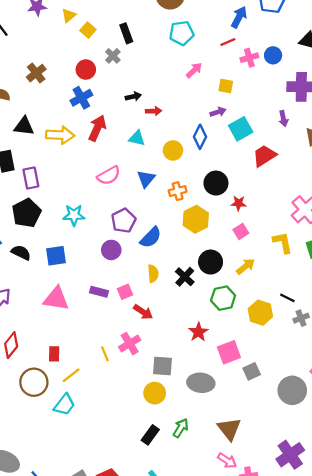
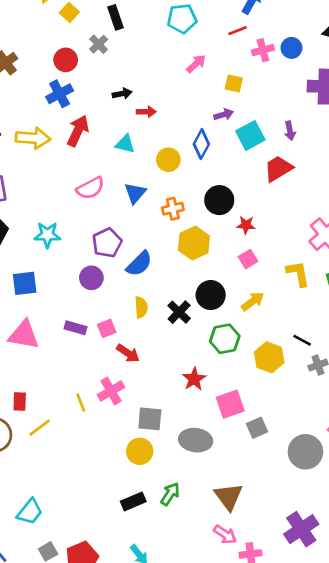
purple arrow: (283, 118) -> (290, 131), moved
cyan trapezoid: (64, 405) -> (30, 512), moved
black rectangle: (150, 435) -> (133, 501), turned 30

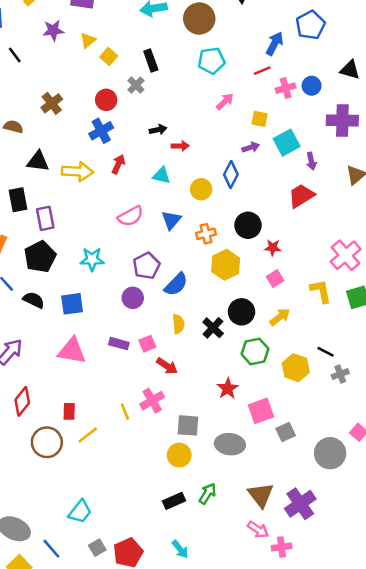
red arrow: (78, 131) -> (118, 164), size x0.7
cyan square: (250, 135) -> (287, 143), moved
purple cross: (301, 529) -> (300, 504), moved

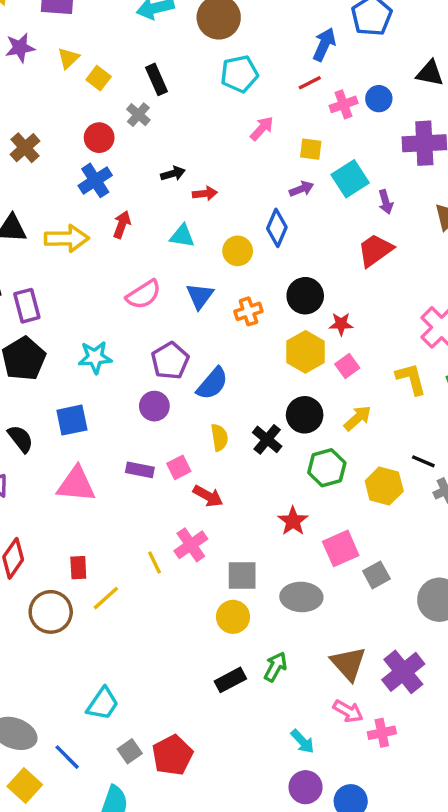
yellow hexagon: (226, 265) -> (306, 352), moved
black semicircle: (34, 300) -> (20, 439), moved, turned 30
cyan arrow: (180, 549) -> (302, 741), moved

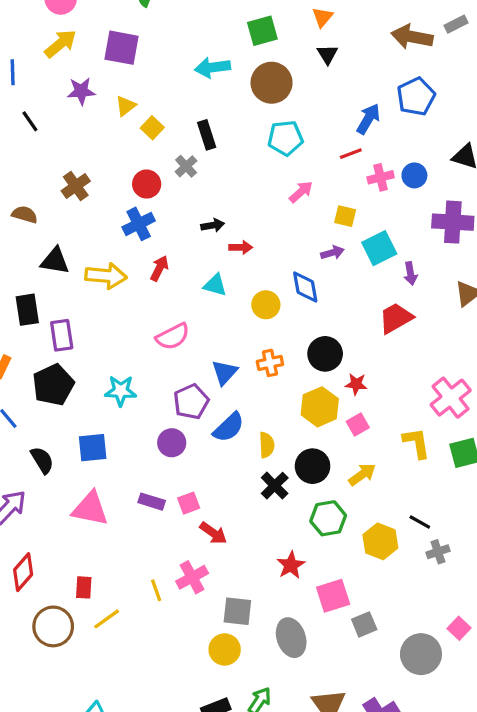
blue diamond: (277, 228) -> (305, 287), turned -40
blue triangle: (200, 296) -> (224, 372), moved
yellow semicircle: (219, 437) -> (267, 445), moved
gray ellipse: (301, 597) -> (291, 638), turned 63

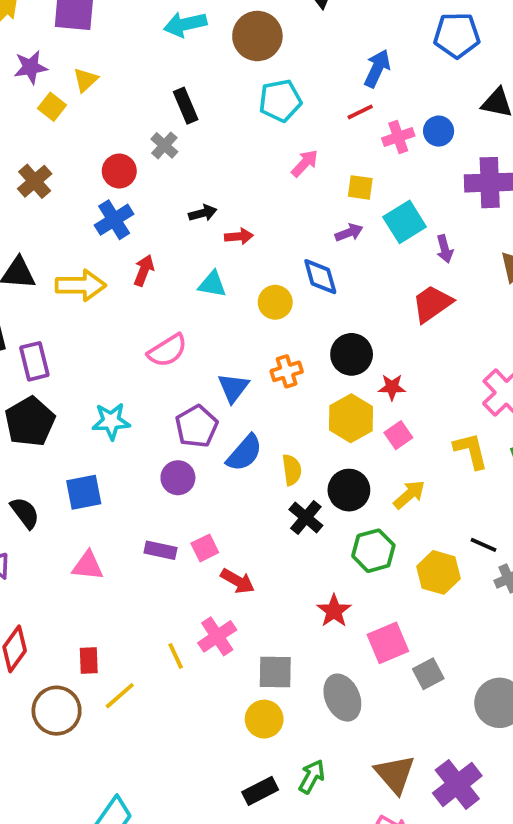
blue pentagon: (416, 97) -> (457, 35), moved, turned 30
yellow square: (152, 128) -> (52, 107), moved
pink triangle: (90, 509) -> (88, 566), size x0.7

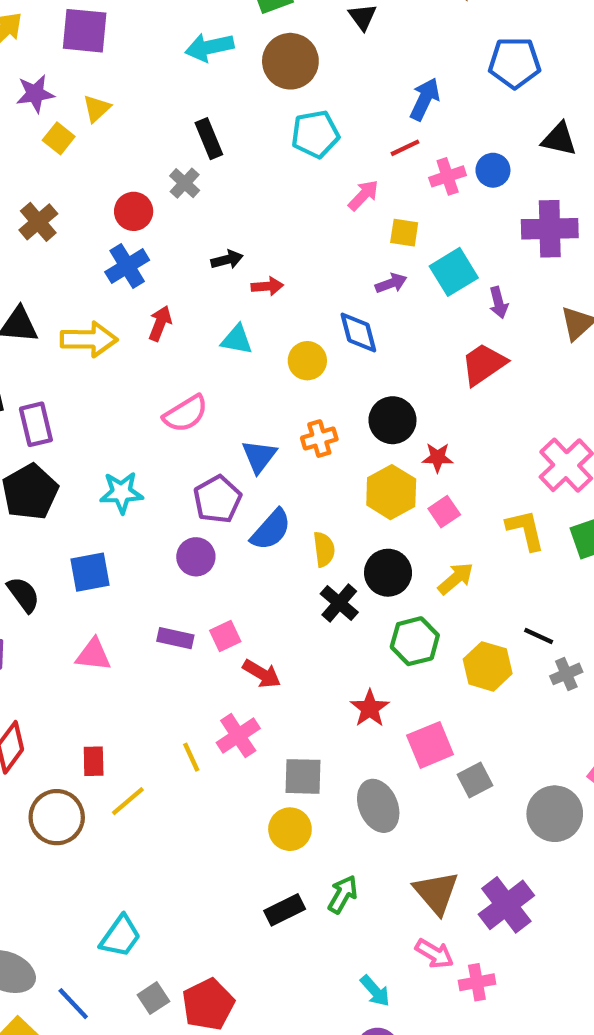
pink arrow: (305, 163) -> (363, 195), moved

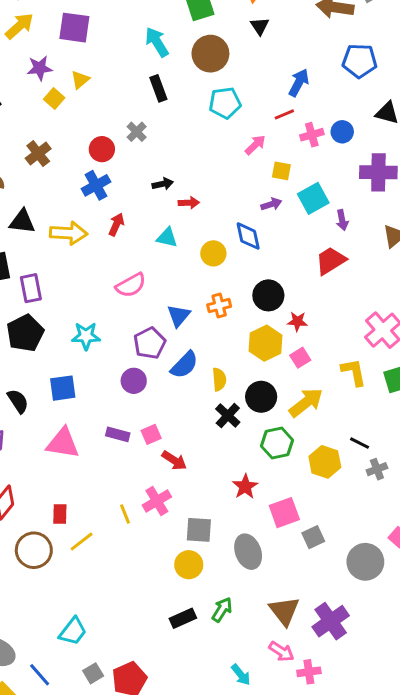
cyan arrow: (209, 47) -> (157, 42), turned 68
black rectangle: (209, 139) -> (158, 88), moved
yellow arrow: (456, 579) -> (306, 403), size x1.4
pink triangle: (93, 655) -> (63, 443), size x1.4

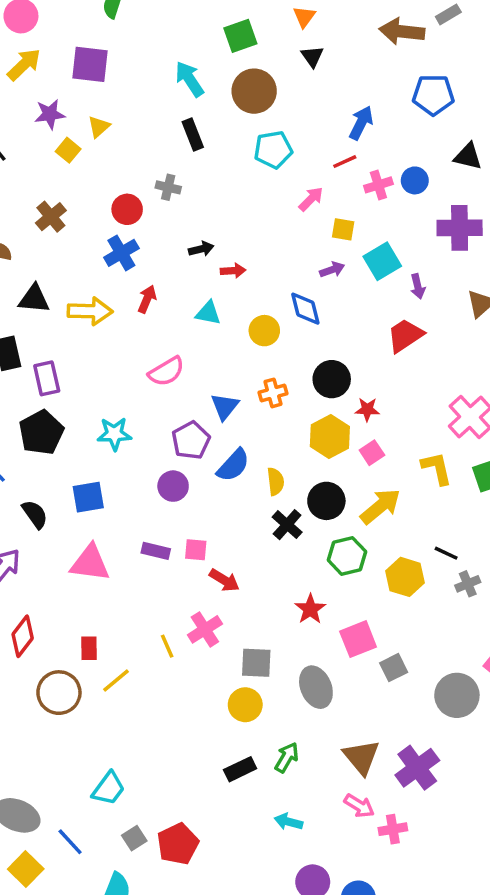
gray cross: (137, 132) -> (168, 187), turned -30
pink square: (151, 434) -> (196, 550), turned 30
cyan arrow: (241, 675) -> (288, 822), moved, turned 145

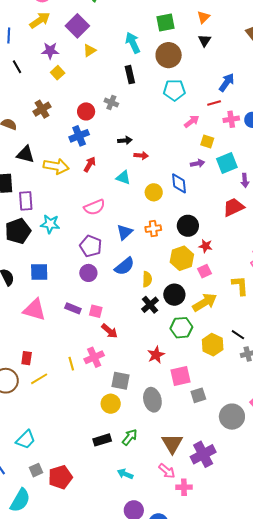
purple square: (90, 64) -> (77, 26), turned 30
yellow triangle: (99, 127) -> (90, 50), moved
cyan star: (114, 434) -> (50, 224), moved
purple pentagon: (191, 440) -> (91, 246), moved, turned -30

